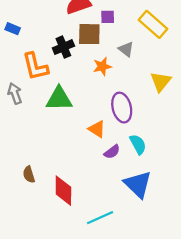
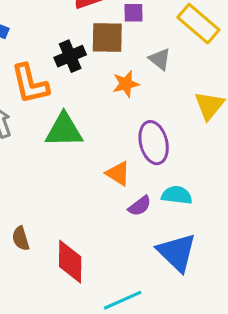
cyan semicircle: (138, 144) -> (177, 195), turned -54

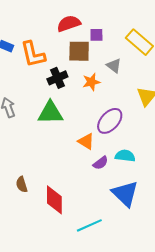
black cross: (70, 56) -> (57, 78), moved
orange L-shape: (30, 84) -> (33, 54), moved
purple ellipse: (154, 143) -> (110, 121), turned 56

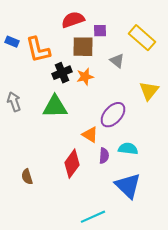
orange star: (91, 82) -> (85, 77), moved
purple semicircle: (101, 163) -> (104, 156), turned -49
red diamond: (54, 200) -> (72, 164), moved, turned 36

